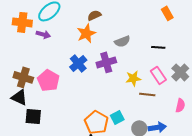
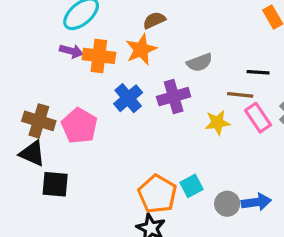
orange cross: (22, 22) -> (99, 56), moved
brown line: (147, 94) -> (240, 95), moved

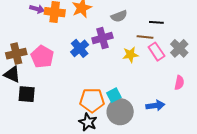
blue cross: (128, 98) -> (80, 48), moved
brown cross: (39, 121) -> (16, 54), turned -30
orange pentagon: (157, 194) -> (92, 100), turned -30
gray circle: (227, 204) -> (120, 112), moved, size x1.6

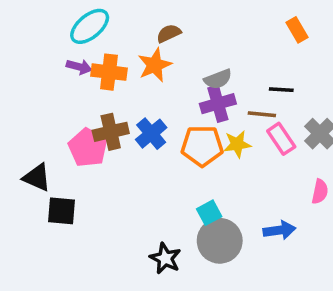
purple cross: (102, 38) -> (218, 104), moved
brown cross: (16, 54) -> (111, 132), moved
orange pentagon: (92, 100) -> (202, 146), moved

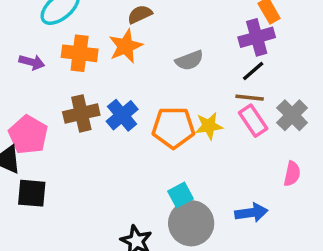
purple arrow: (79, 67) -> (32, 62), moved
black line: (281, 90) -> (253, 71), turned -45
purple cross: (218, 104) -> (257, 37), moved
brown line: (262, 114) -> (250, 98), moved
pink pentagon: (88, 148) -> (28, 135), moved

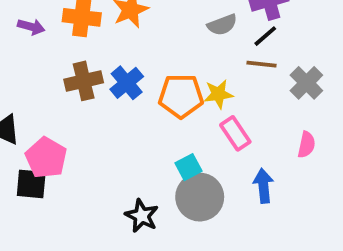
gray semicircle: (189, 60) -> (222, 25), moved
pink rectangle: (253, 121) -> (235, 133), moved
pink pentagon: (28, 135) -> (46, 158), moved
black square: (32, 193) -> (31, 184), moved
blue arrow: (251, 213) -> (263, 186), turned -88

